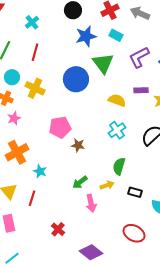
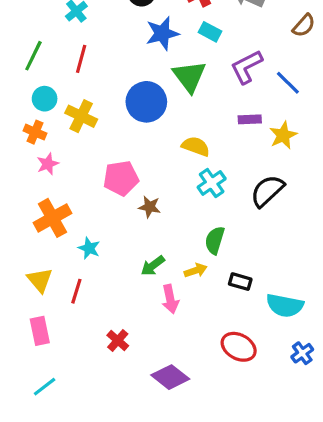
yellow semicircle: (117, 100) -> (196, 146), moved

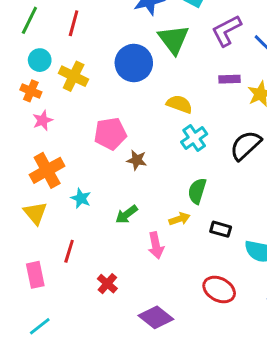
green arrow: (153, 266) -> (126, 214), moved
yellow triangle: (40, 280) -> (35, 213), moved
red line: (76, 291) -> (69, 251), moved

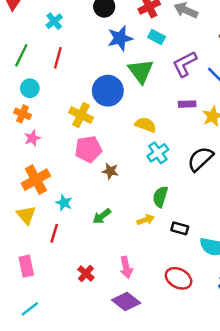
yellow cross: (74, 76) -> (81, 115), moved
pink arrow: (156, 245) -> (126, 267), moved
red line: (69, 251) -> (54, 233), moved

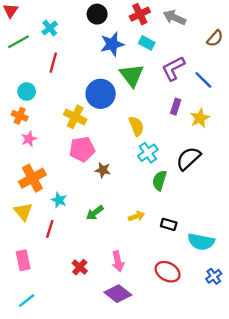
green line: (21, 55) -> (19, 42), moved, turned 35
purple rectangle: (187, 104) -> (176, 107), turned -70
yellow semicircle: (146, 125) -> (136, 126), turned 48
green semicircle: (160, 197) -> (159, 180), moved

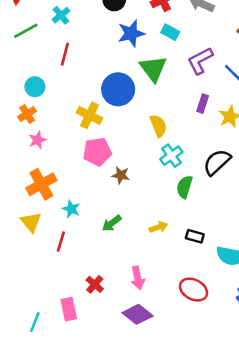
orange cross: (20, 116) -> (27, 114), turned 35
pink rectangle: (23, 260) -> (69, 309), moved
cyan line: (27, 301) -> (35, 322), turned -30

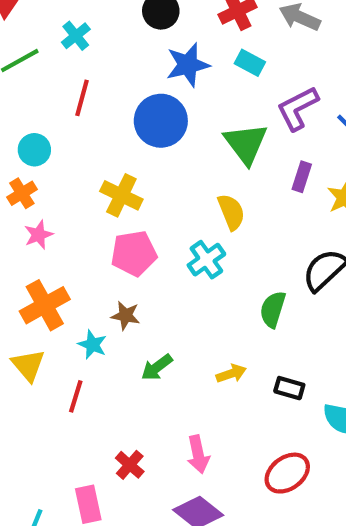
green triangle: (153, 68) -> (246, 144), moved
blue circle: (118, 89) -> (161, 121), moved
cyan cross: (171, 156) -> (206, 260), moved
brown star: (121, 175) -> (126, 316), moved
red ellipse: (194, 290) -> (287, 473), turned -64

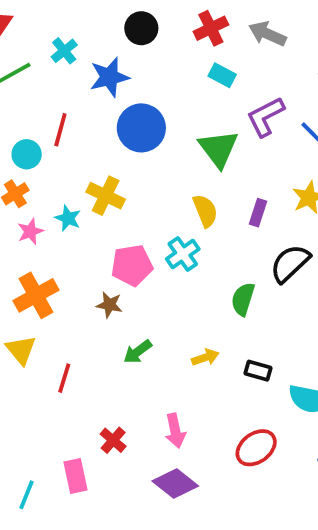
blue star: (188, 65) -> (109, 77), moved
red line: (82, 98) -> (60, 130), moved
purple rectangle: (302, 177) -> (258, 213), moved
pink pentagon: (134, 253) -> (132, 265), moved
cyan star: (92, 345) -> (68, 218), moved

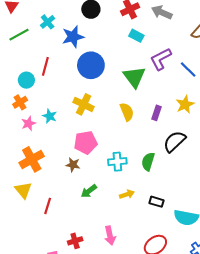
yellow cross: (106, 196) -> (84, 104), moved
cyan cross: (183, 254) -> (117, 162), moved, turned 30
red cross: (113, 440) -> (75, 241), turned 32

